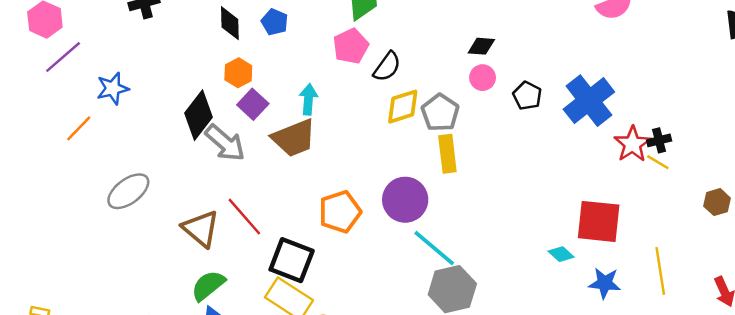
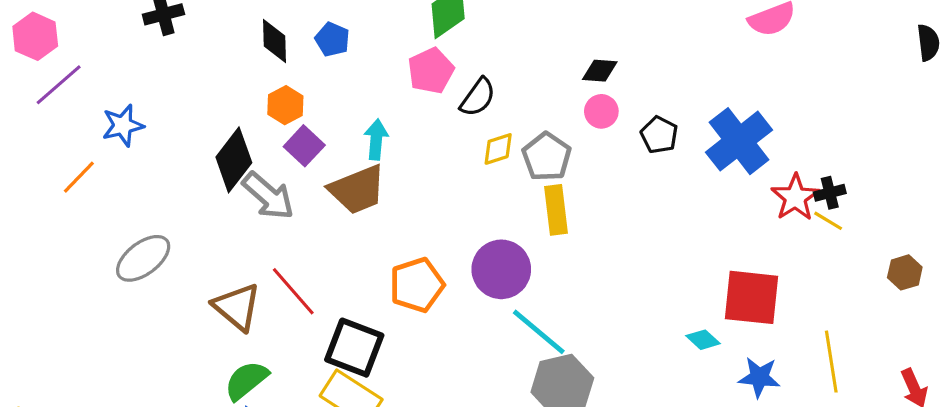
yellow diamond: (403, 107) -> (498, 149), size x0.7

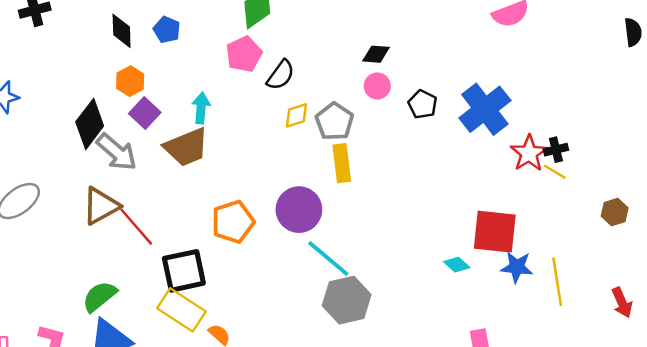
brown triangle: (237, 307) -> (101, 206), moved, turned 51
black square: (354, 348) -> (184, 271), turned -33
blue star: (759, 377) -> (517, 267), moved

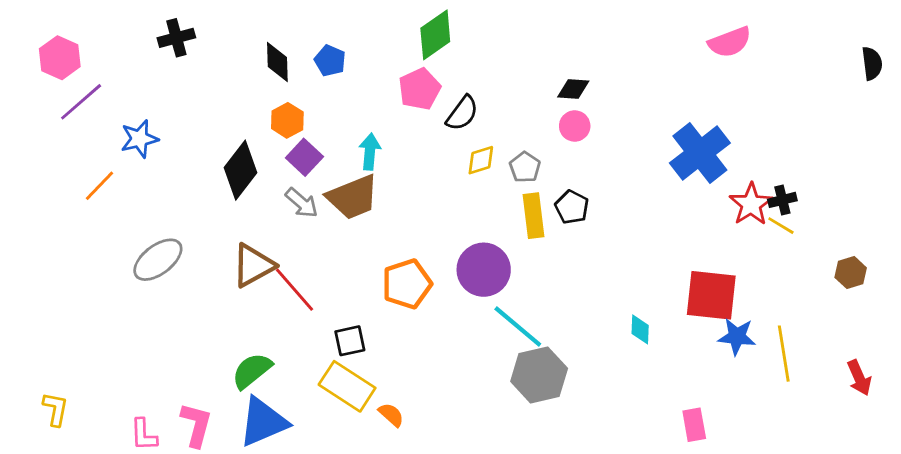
black pentagon: (423, 104) -> (572, 207), moved
gray pentagon: (334, 121) -> (525, 167), size x0.7
gray arrow: (117, 152) -> (302, 203), moved, size x0.7
cyan diamond: (457, 265) -> (640, 329), moved, turned 50
black square: (184, 271) -> (350, 341), size x0.6

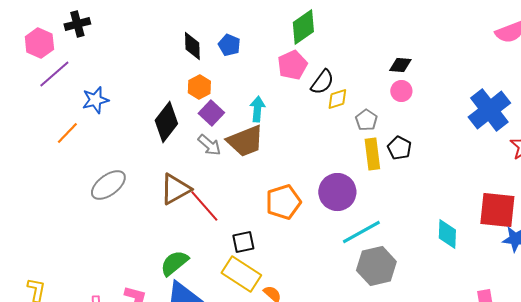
black cross: (176, 38) -> (77, 24), moved
yellow diamond: (481, 160) -> (337, 99), moved
cyan line: (518, 327) -> (361, 232), turned -69
cyan diamond: (640, 329) -> (447, 234), size x1.4

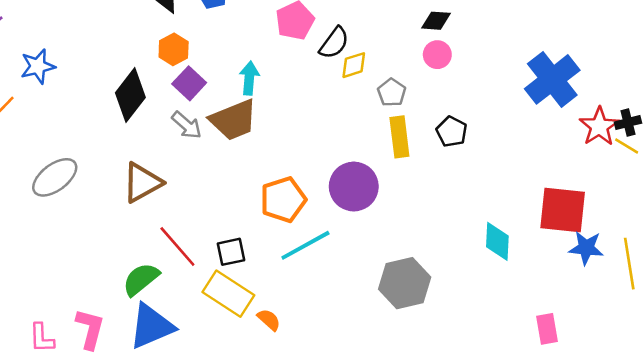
black pentagon: (399, 148) -> (452, 132), moved
red line: (204, 206) -> (177, 247), moved
cyan line: (361, 232) -> (305, 245), moved

